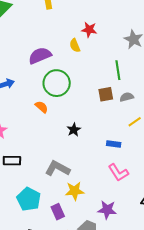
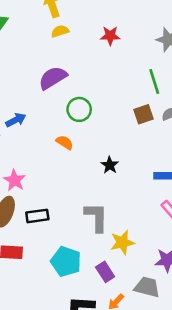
yellow semicircle: (75, 45) -> (60, 31), moved, turned 104
green circle: (57, 83) -> (79, 109), size x0.7
gray L-shape: (57, 168) -> (96, 217), turned 70

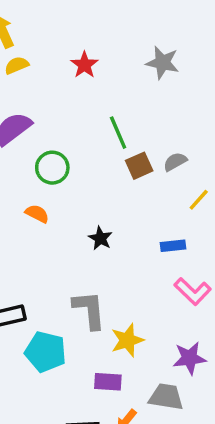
red star: (110, 36) -> (84, 65), turned -30
green line: (154, 82) -> (118, 133), moved
cyan pentagon: (66, 261) -> (45, 352), moved
purple rectangle: (105, 272) -> (108, 382), turned -48

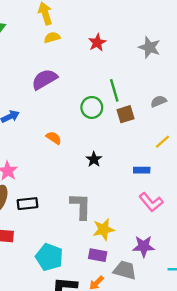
gray semicircle: (175, 162) -> (159, 101), moved
green circle: (52, 168) -> (92, 107), moved
cyan pentagon: (45, 352) -> (49, 257), moved
purple rectangle: (108, 382) -> (98, 255), moved

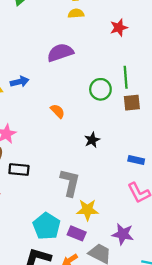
cyan pentagon: (49, 257) -> (47, 226), moved

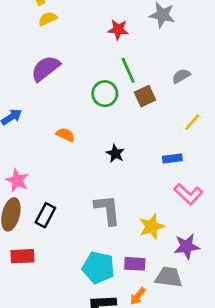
red star: (119, 28) -> (118, 30), moved, turned -30
black rectangle: (19, 170) -> (45, 215), turned -48
yellow star: (87, 210) -> (152, 227), moved

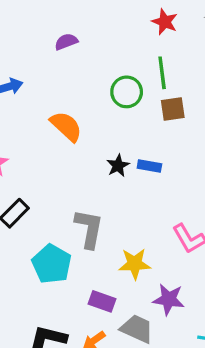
purple semicircle: (46, 68) -> (66, 42), size x0.6
orange semicircle: (65, 135) -> (66, 126), size x1.5
blue rectangle: (172, 158) -> (149, 166), moved
cyan pentagon: (98, 267) -> (52, 264), moved

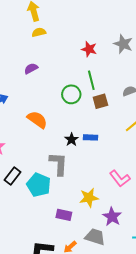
gray L-shape: (89, 229) -> (59, 164), moved
cyan pentagon: (52, 264) -> (39, 185), moved
purple star: (169, 299) -> (112, 217), turned 30
purple rectangle: (102, 301) -> (64, 215), moved

